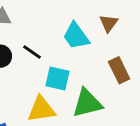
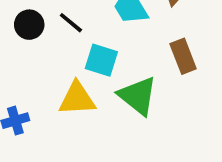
green triangle: (87, 103) -> (138, 96), turned 48

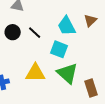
brown rectangle: (183, 56) -> (91, 88), moved
cyan square: (101, 60) -> (59, 49), moved

